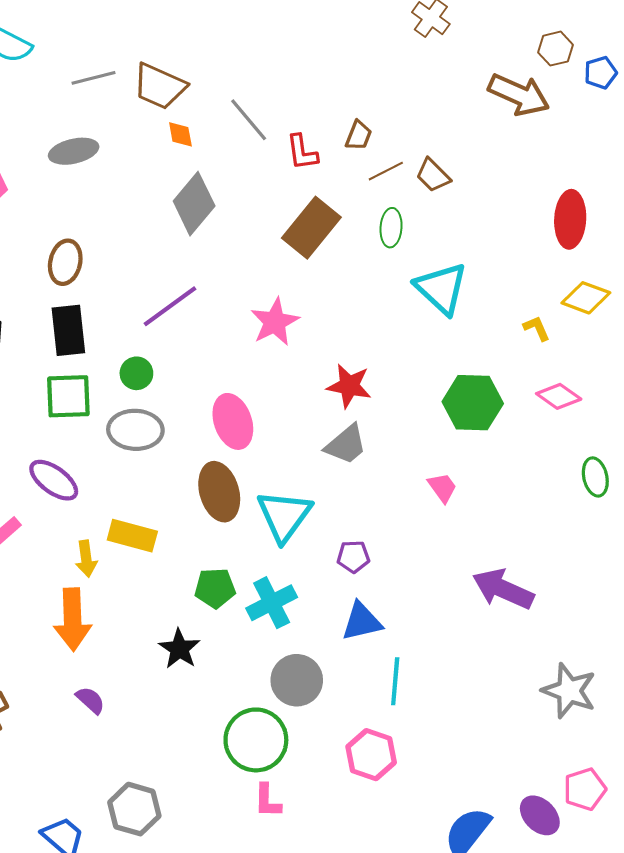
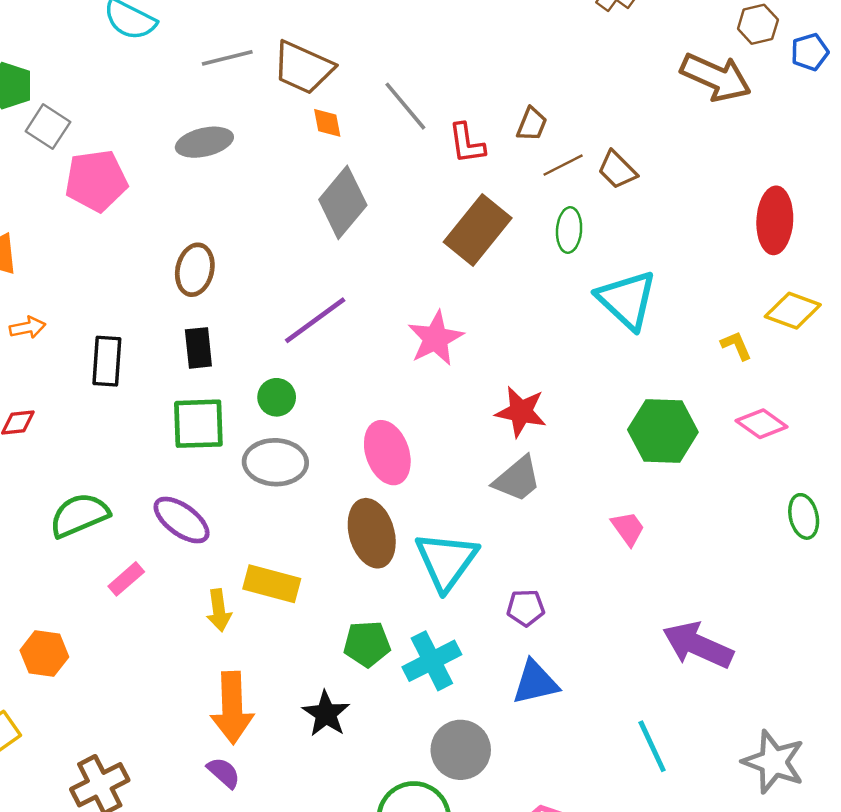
black rectangle: (68, 330) -> (198, 348), size x0.7
orange arrow: (73, 619) -> (232, 708), moved
cyan line: (395, 681) -> (652, 746), moved, turned -30

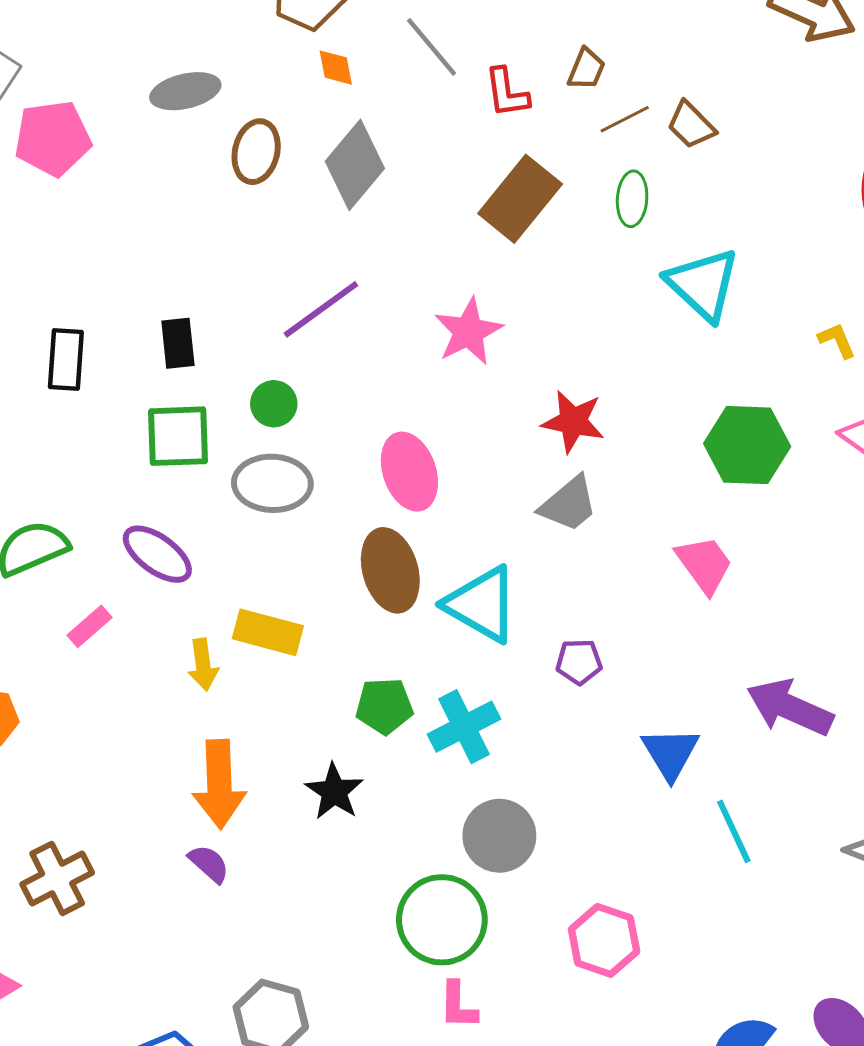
brown ellipse: (195, 270) -> (256, 152), moved
pink trapezoid: (628, 528) -> (704, 564), size x1.4
cyan triangle: (446, 561) -> (482, 604), turned -36
blue triangle: (535, 682) -> (670, 753), moved, turned -48

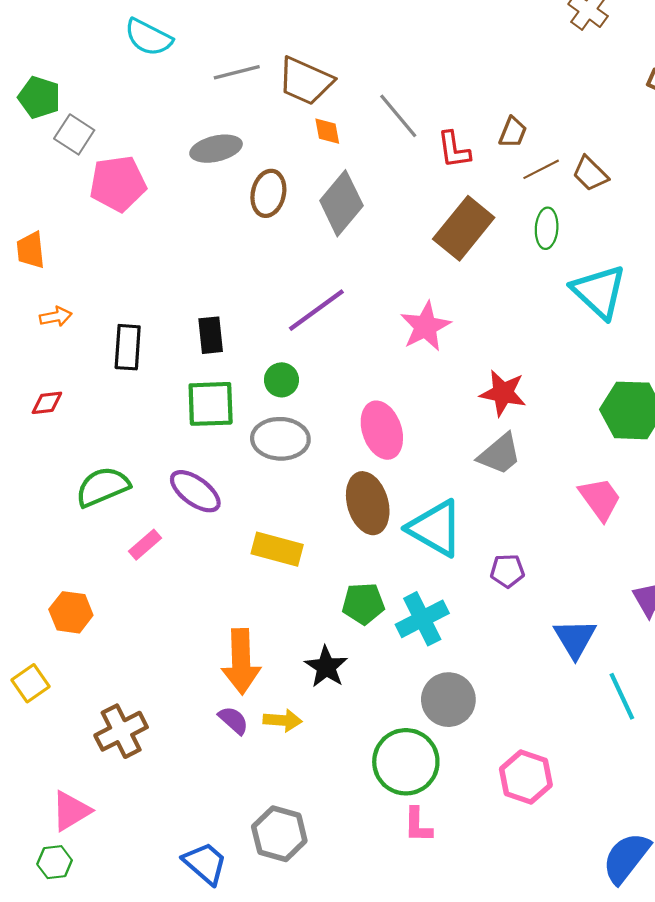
yellow arrow: (203, 665) -> (283, 720), moved, turned -78

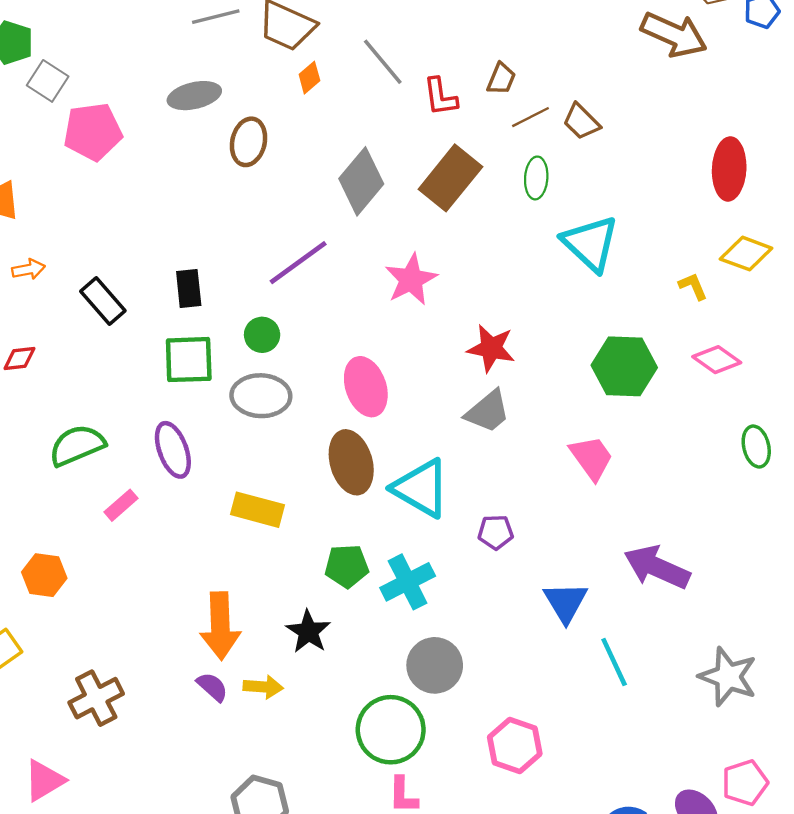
orange diamond: (327, 131) -> (309, 78), turned 60
gray diamond: (341, 203) -> (361, 181), moved
black rectangle: (128, 347) -> (103, 301), turned -45
purple ellipse: (195, 491) -> (173, 450), turned 34

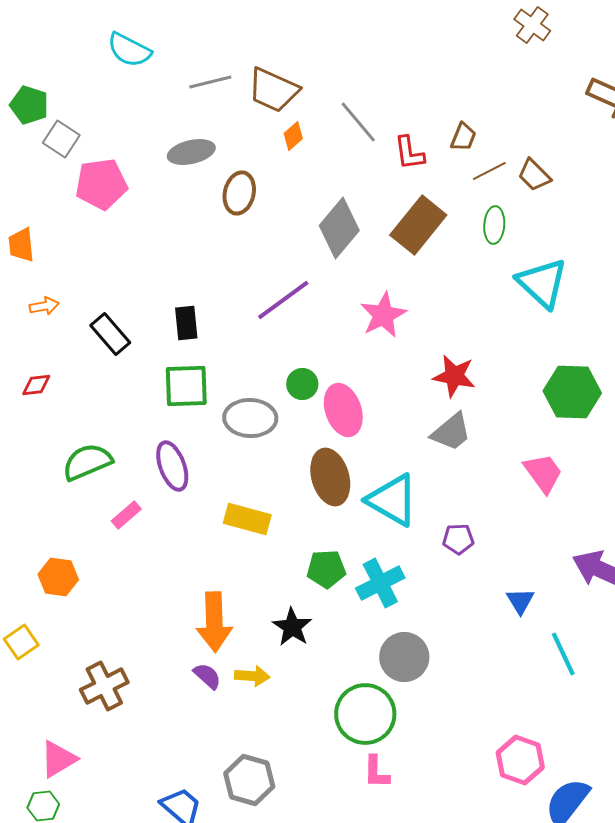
green circle: (262, 335) -> (302, 384), moved
blue triangle: (566, 602) -> (520, 601), size x0.7
pink hexagon: (515, 745) -> (520, 760), moved

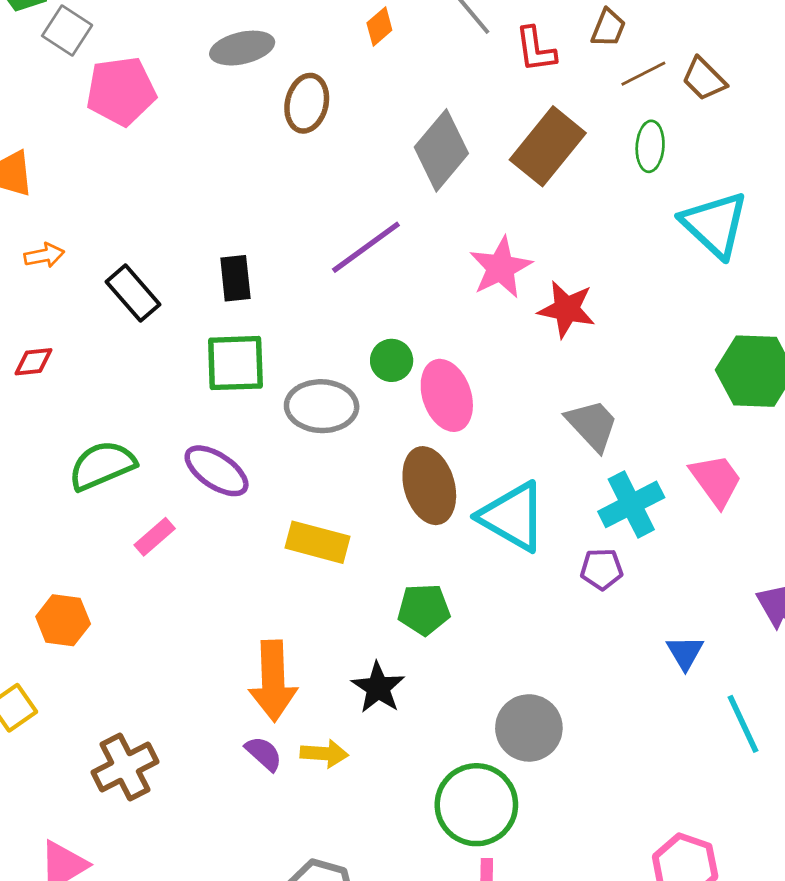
red star: (454, 376) -> (567, 309), moved
gray trapezoid: (451, 432) -> (592, 425), turned -93
purple ellipse: (172, 466) -> (217, 471), turned -36
cyan cross: (380, 583) -> (631, 504), moved

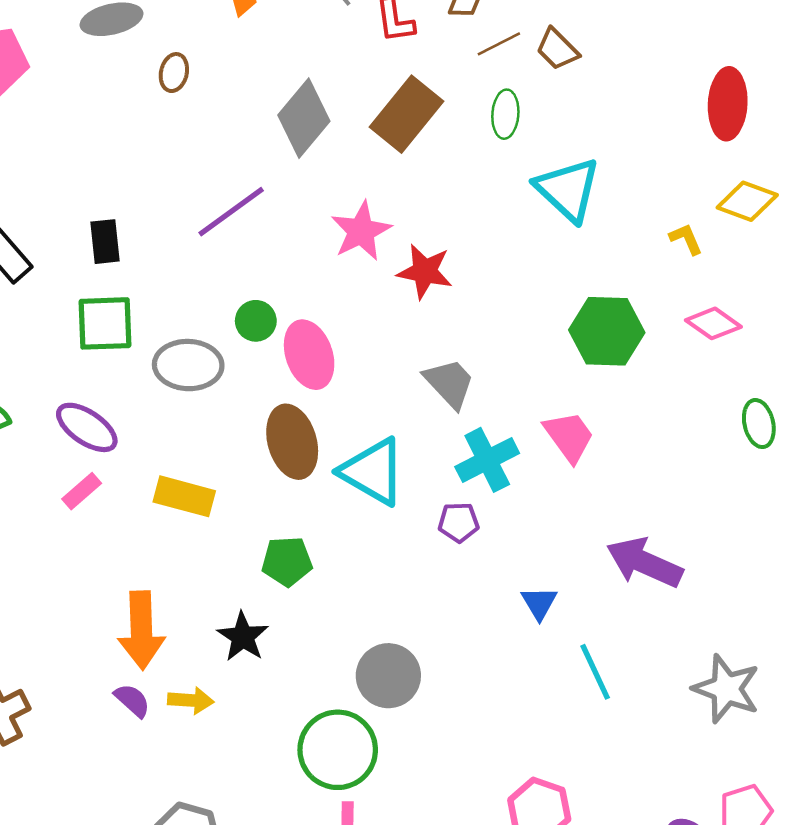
brown ellipse: (307, 103) -> (174, 73), size x0.7
pink rectangle: (155, 537) -> (82, 491), moved

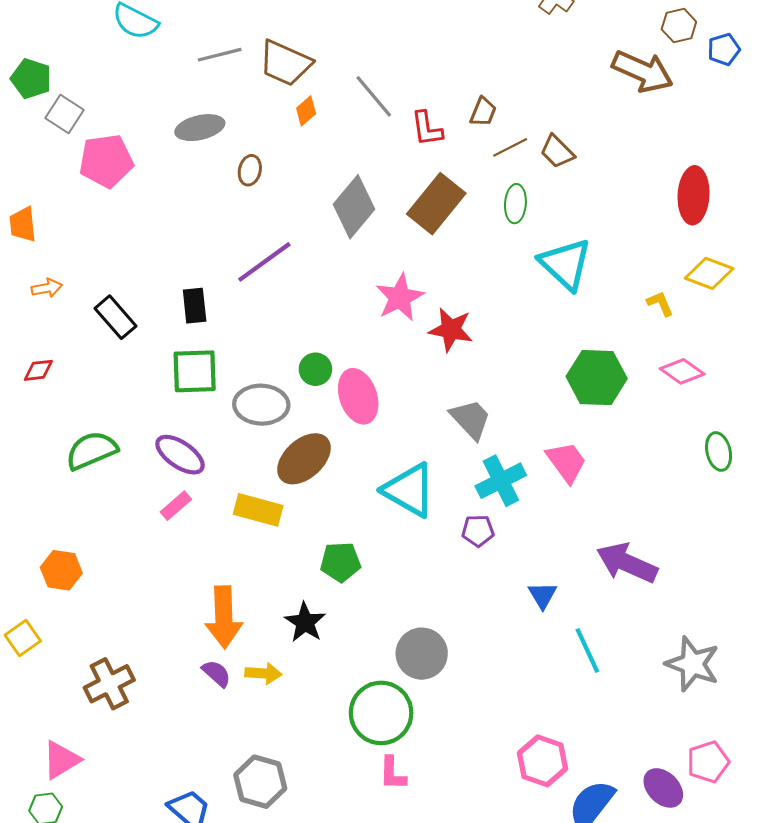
purple line: (231, 212) -> (264, 262), moved
brown ellipse: (292, 442) -> (304, 459), moved, turned 64

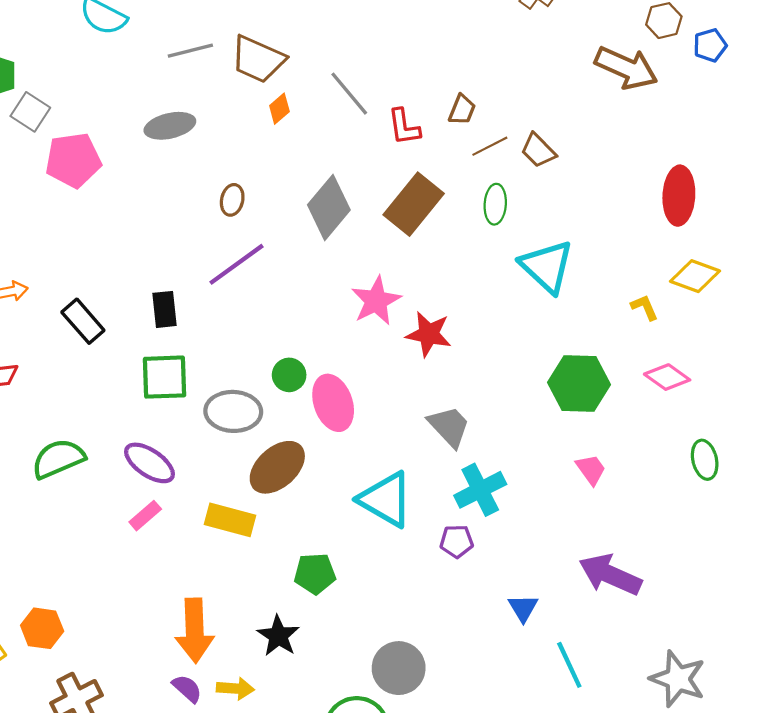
brown ellipse: (250, 170) -> (232, 200), moved
pink trapezoid: (566, 462) -> (591, 469), moved, size x0.7
orange hexagon: (61, 570) -> (42, 628), moved

